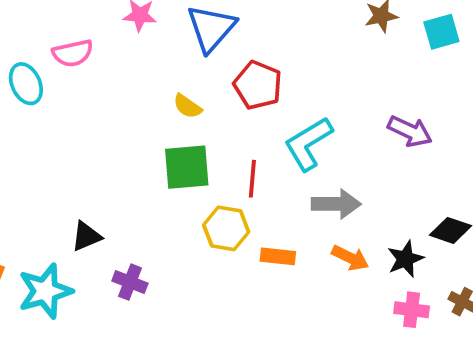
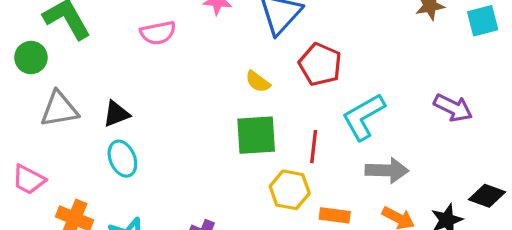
cyan ellipse: (26, 84) -> (122, 159), moved
black triangle: (86, 236) -> (116, 114), moved

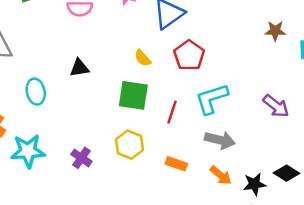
black triangle: (116, 114) -> (79, 68), moved
yellow hexagon: (290, 190) -> (130, 145), moved

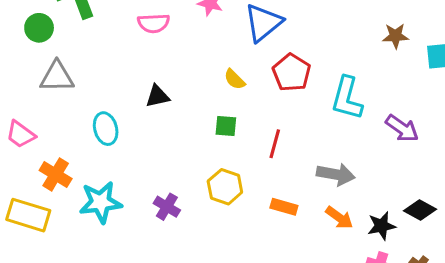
green square: (133, 95) -> (226, 126), size x0.6
cyan L-shape: (212, 99) -> (347, 98), moved, turned -54

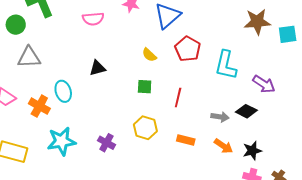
brown star: (396, 36) -> (257, 22), size x1.5
gray arrow: (336, 174) -> (220, 117), size x0.7
orange cross: (56, 175) -> (39, 106), moved
black diamond: (420, 210) -> (246, 111), moved

